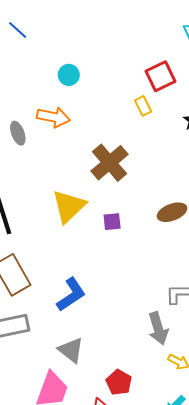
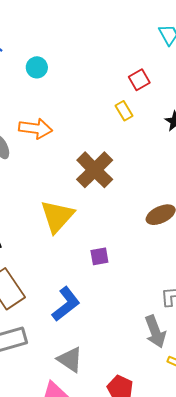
cyan circle: (69, 75) -> (37, 67), moved
red square: (161, 76) -> (139, 80), size x0.7
purple square: (112, 222) -> (99, 256), moved

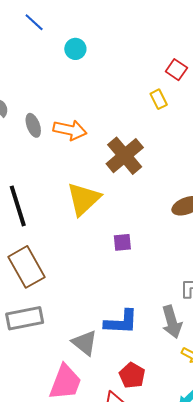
red square: (139, 80) -> (176, 70), turned -30
orange arrow: (35, 128) -> (70, 130), moved
blue L-shape: (66, 304) -> (121, 322), moved, turned 36

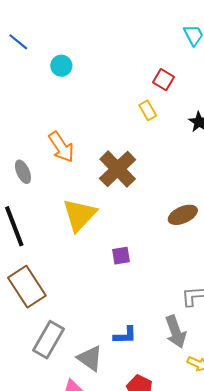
gray ellipse: (33, 125) -> (23, 172), moved
orange arrow: (70, 130) -> (61, 147), turned 48
gray rectangle: (25, 318) -> (48, 340), moved, turned -45
blue L-shape: (121, 322) -> (125, 335), size x0.7

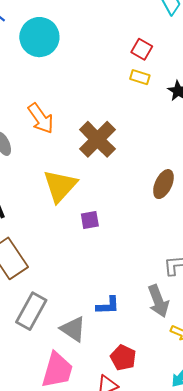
cyan circle: (61, 66) -> (39, 37), size x1.8
yellow rectangle: (148, 110) -> (140, 77), moved, turned -42
brown ellipse: (183, 215) -> (163, 184), turned -40
purple square: (121, 256) -> (90, 220), moved

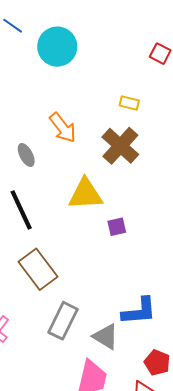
yellow rectangle: (140, 77) -> (129, 103), moved
yellow triangle: (60, 186) -> (85, 194), turned 48
blue L-shape: (108, 305) -> (139, 311), size x1.5

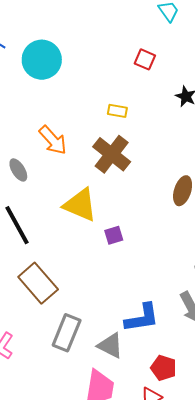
yellow triangle: (85, 194) -> (80, 205), turned 30

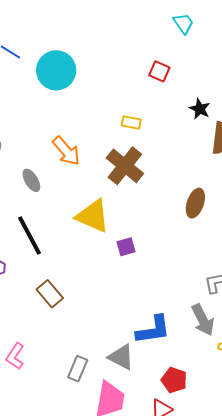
brown rectangle: (38, 283) -> (50, 294), size x0.7
gray rectangle: (67, 333) -> (78, 369), moved, size x0.7

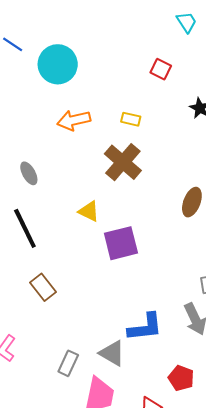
orange arrow: (66, 151) -> (74, 120), moved, turned 116
yellow triangle: (93, 216) -> (89, 211), size x0.6
purple square: (126, 247) -> (121, 243), size x1.8
red pentagon: (174, 380) -> (181, 378), moved

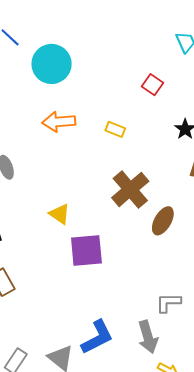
brown cross: (123, 162) -> (130, 189), moved
blue L-shape: (145, 327) -> (97, 337), turned -30

